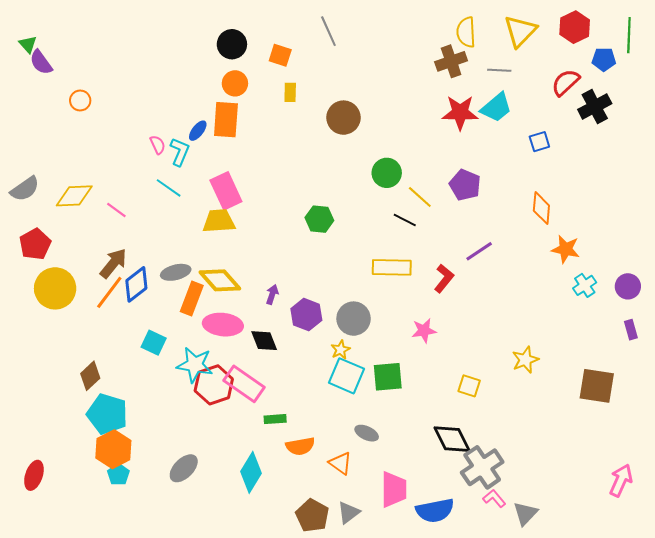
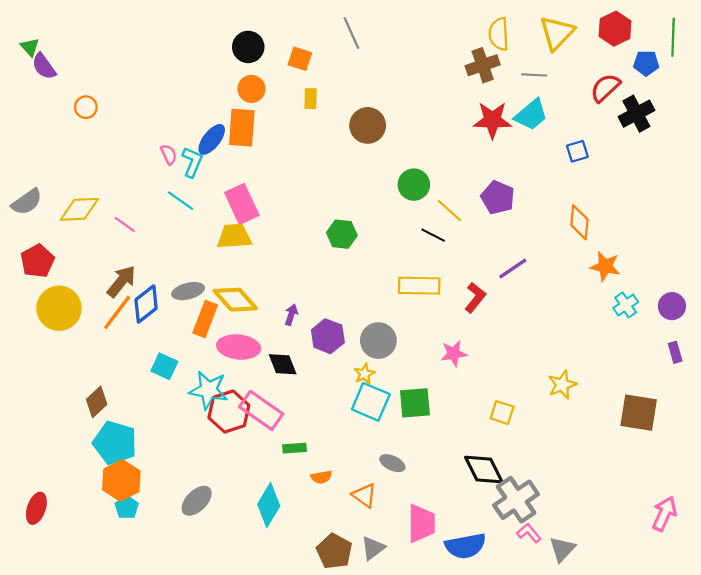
blue ellipse: (198, 131) -> (212, 139), size x1.4
orange semicircle: (300, 446) -> (321, 477), size x0.7

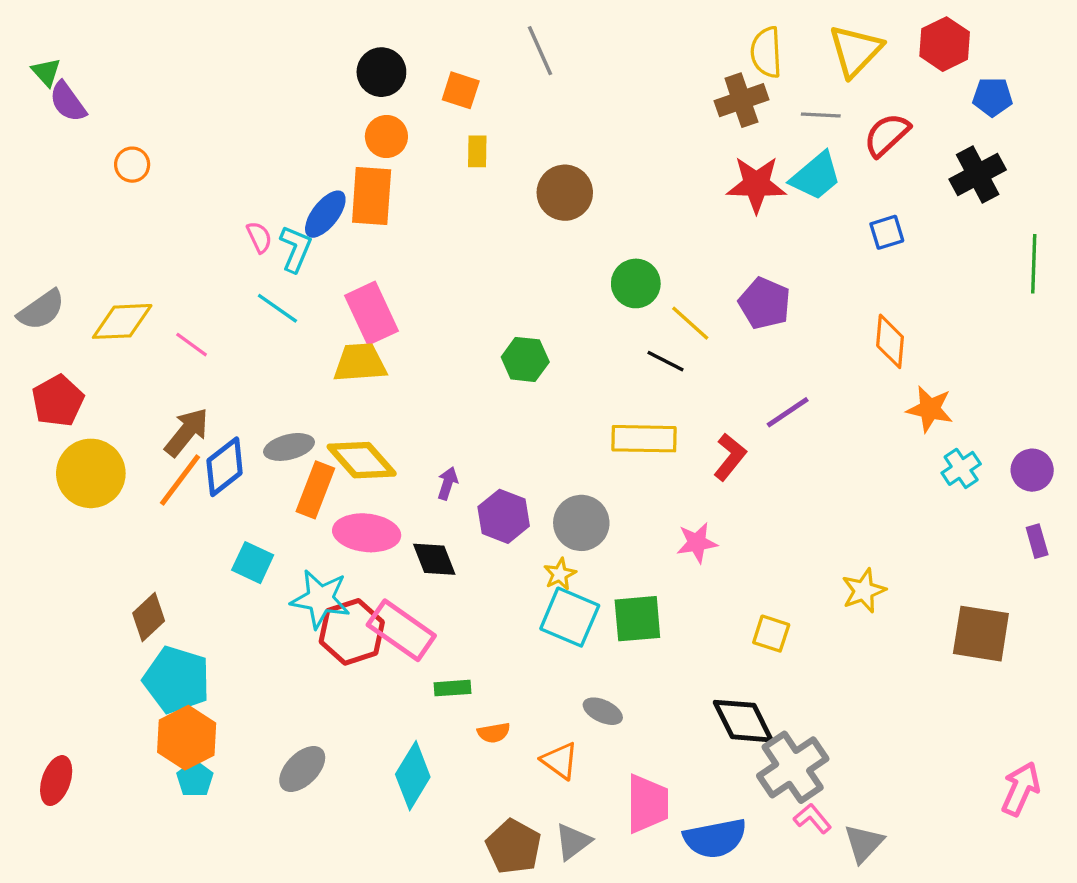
green line: (673, 37) -> (1034, 264), moved
red semicircle: (605, 88) -> (887, 135), moved

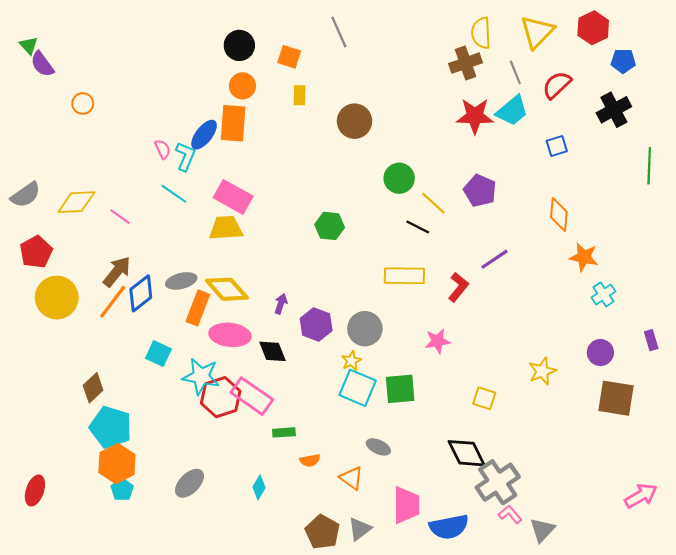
gray line: (821, 115) -> (515, 72), turned 65
pink rectangle: (372, 313) -> (233, 197), turned -36
purple circle: (1032, 470) -> (600, 353), moved
cyan diamond: (413, 776) -> (259, 487), size x0.6
pink arrow: (1021, 789) -> (641, 496), turned 36

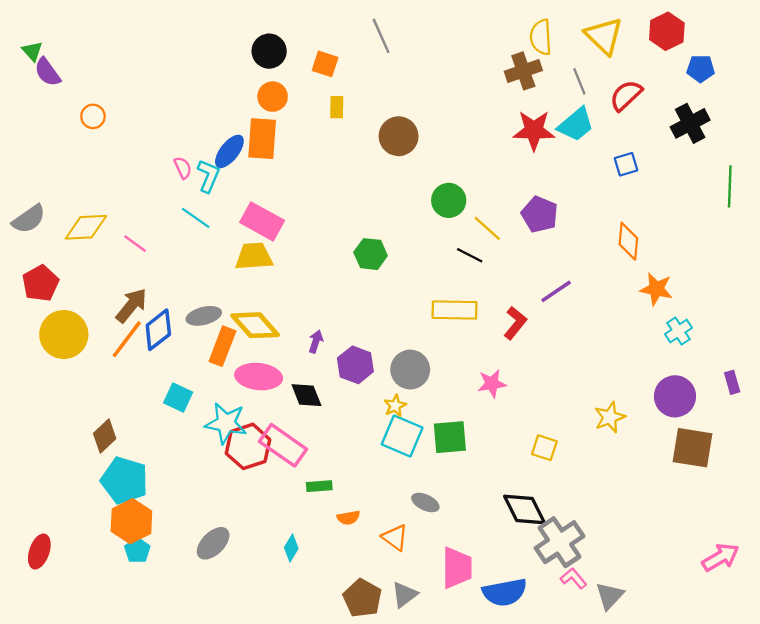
yellow triangle: (537, 32) -> (604, 36), turned -30
purple circle: (600, 353) -> (675, 396), size x1.4

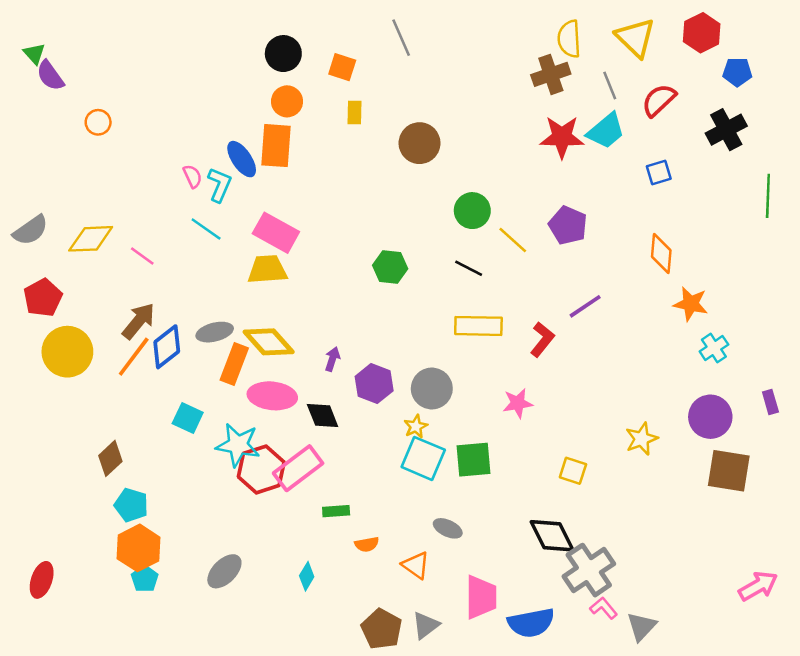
blue ellipse: (229, 151) -> (242, 159), turned -72
black line: (470, 255) -> (469, 268), moved
pink rectangle: (283, 445) -> (298, 468), turned -72
cyan pentagon: (124, 480) -> (131, 505), size x0.7

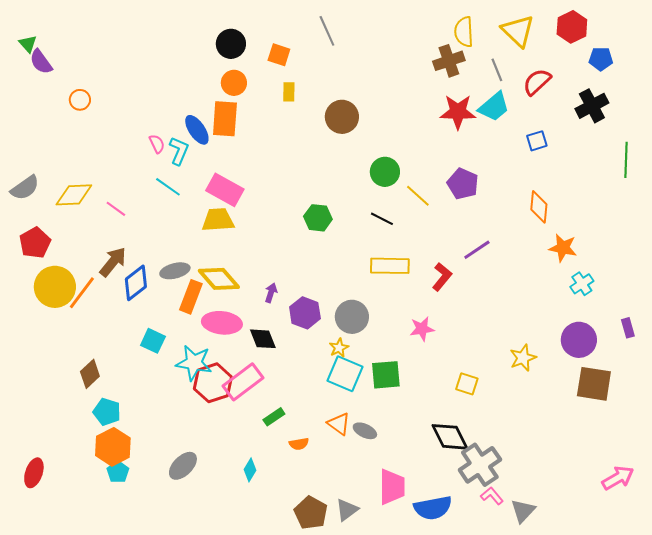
orange line: (134, 357) -> (82, 293), moved
green rectangle: (336, 511) -> (274, 417), turned -30
orange triangle: (416, 565) -> (339, 424), moved

